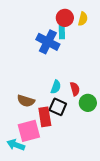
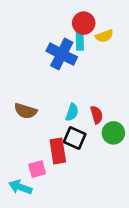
yellow semicircle: (83, 19) -> (104, 36), moved, turned 56
brown semicircle: (26, 101) -> (26, 111), moved
pink square: (29, 131) -> (37, 169), size x0.6

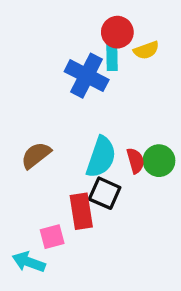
brown semicircle: (26, 111) -> (36, 155), turned 125
cyan semicircle: (72, 112) -> (101, 157), size x1.6
green circle: (113, 133) -> (159, 161), moved

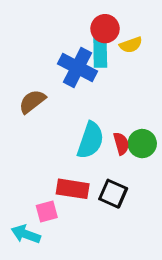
cyan rectangle: (112, 57) -> (100, 51), size x1.4
brown semicircle: (36, 155) -> (32, 101), moved
black square: (105, 193) -> (113, 194), moved
red rectangle: (81, 211) -> (73, 189), turned -72

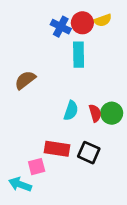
yellow semicircle: (131, 45) -> (103, 20), moved
cyan rectangle: (100, 51) -> (79, 55), moved
blue cross: (78, 67) -> (61, 27), moved, size x0.7
cyan semicircle: (90, 140) -> (71, 111), size x0.7

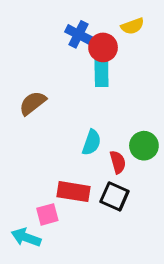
red circle: (82, 23) -> (103, 47), moved
red semicircle: (95, 113) -> (118, 162), moved

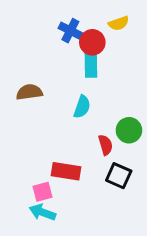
brown semicircle: (33, 103) -> (29, 92), turned 30
cyan semicircle: (92, 142) -> (82, 107), moved
black square: (114, 196) -> (119, 176), moved
cyan arrow: (26, 237) -> (42, 212), moved

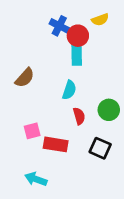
brown semicircle: (29, 92) -> (25, 78), turned 140
red semicircle: (106, 145) -> (79, 116), moved
pink square: (42, 192) -> (32, 131), moved

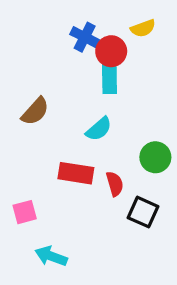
cyan semicircle: (69, 90) -> (99, 129), turned 30
red semicircle: (79, 116) -> (115, 184), moved
pink square: (32, 131) -> (25, 212), moved
red rectangle: (56, 144) -> (76, 173), moved

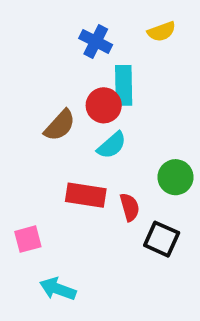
red circle: (111, 51) -> (104, 105), moved
brown semicircle: (35, 111) -> (60, 125), moved

